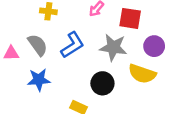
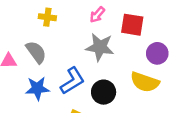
blue L-shape: (72, 45) -> (72, 81), moved
gray star: (113, 47) -> (100, 47), moved

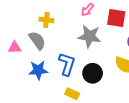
yellow cross: (47, 17) -> (46, 20), moved
blue L-shape: (72, 81) -> (67, 64), turned -40

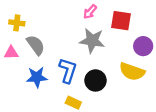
yellow cross: (46, 20) -> (17, 23), moved

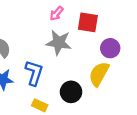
yellow semicircle: (132, 72) -> (99, 74), turned 100
black circle: (96, 80) -> (71, 92), moved

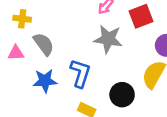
red square: (88, 22) -> (141, 16), turned -30

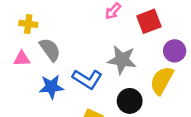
gray star: (108, 39) -> (122, 60), moved
blue L-shape: (80, 73) -> (87, 79), turned 104

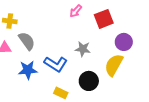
gray star: (122, 60) -> (83, 49), size x0.7

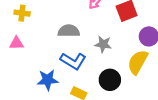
gray semicircle: (27, 41) -> (69, 31), moved, turned -54
blue star: (28, 70) -> (48, 80), moved

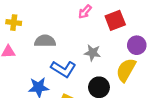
gray semicircle: (69, 31) -> (45, 41), moved

